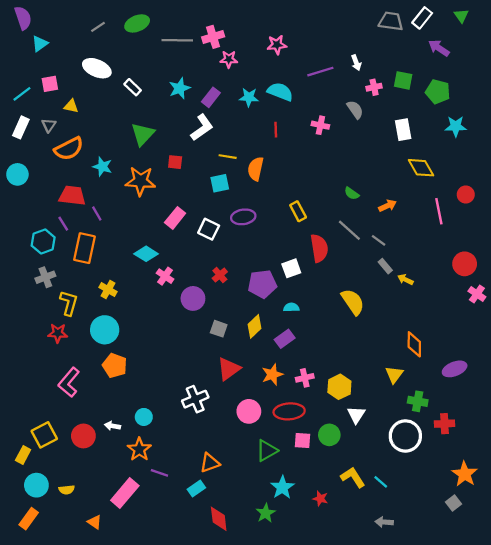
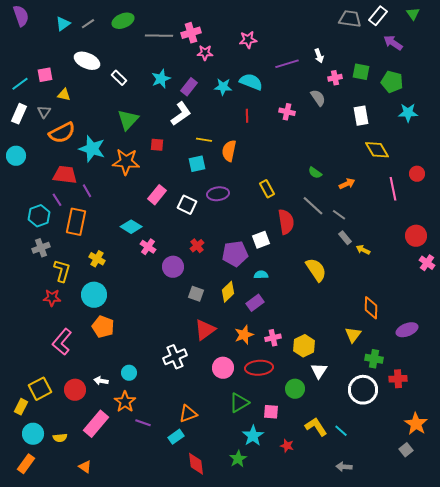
cyan triangle: (40, 44) -> (63, 24), moved
cyan star: (102, 167) -> (92, 149), size x1.5
pink square: (303, 440) -> (271, 412), moved
pink rectangle: (125, 493) -> (96, 424), moved

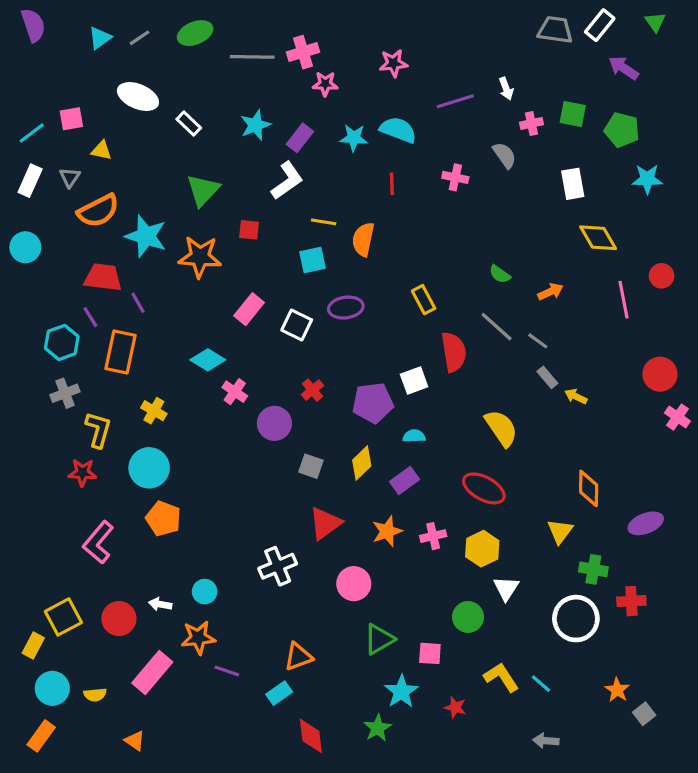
red ellipse: (259, 368) -> (484, 488), moved, turned 32
orange star: (125, 402) -> (198, 638), turned 30
orange star: (416, 424) -> (617, 690), moved, size x0.7

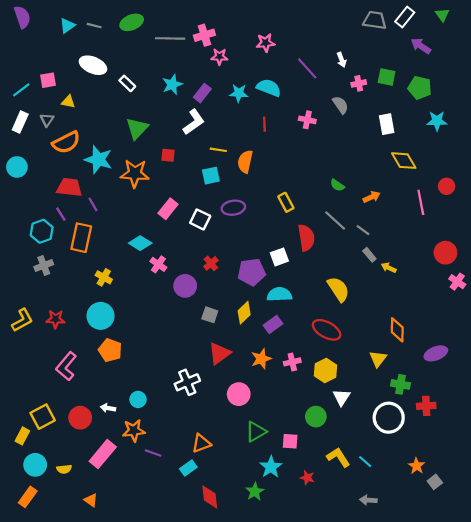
gray line: (140, 38) -> (94, 26), turned 48
purple line: (455, 101) -> (307, 68), turned 65
yellow L-shape: (98, 430) -> (22, 320), moved, turned 45
cyan semicircle: (414, 436) -> (279, 294), size x1.6

